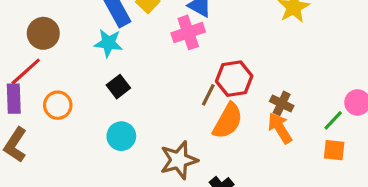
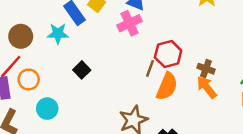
cyan star: (108, 43) -> (58, 34), moved
orange circle: (58, 105) -> (29, 79), moved
cyan circle: (121, 136) -> (47, 109), moved

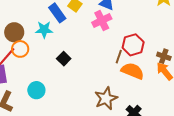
orange circle: (29, 79) -> (20, 49), moved
orange semicircle: (167, 86) -> (133, 71), turned -90

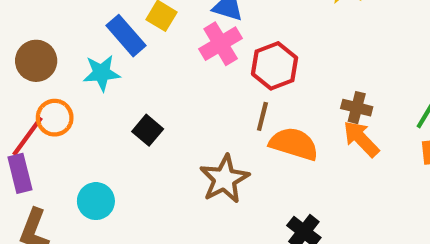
brown circle: (14, 32) -> (36, 61), moved
red hexagon: (133, 45) -> (275, 66), moved
brown star: (106, 98) -> (224, 179), moved

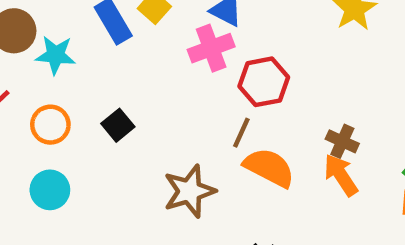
cyan star: (101, 73) -> (56, 55), moved
orange circle: (55, 118) -> (50, 125), moved

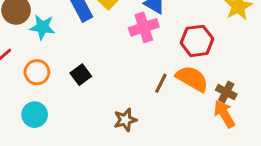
red hexagon: (264, 82) -> (197, 41), moved
orange semicircle: (269, 168) -> (192, 79), moved
brown star: (189, 191) -> (125, 120), size x0.7

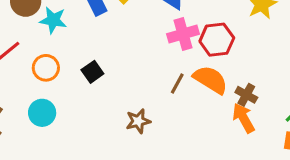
pink cross: (144, 27) -> (183, 34), moved

